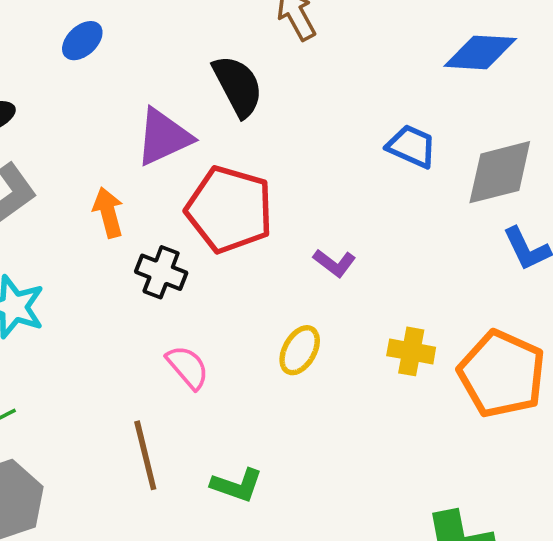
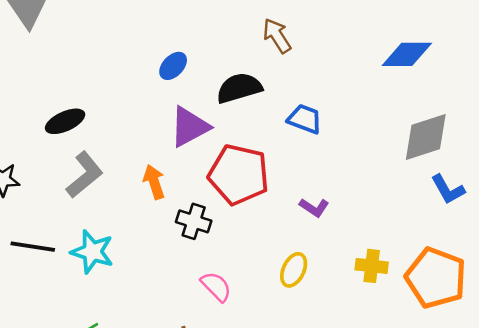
blue ellipse: (82, 41) -> (173, 66), moved
black semicircle: (238, 86) -> (239, 88), turned -75
blue trapezoid: (412, 146) -> (305, 119), moved

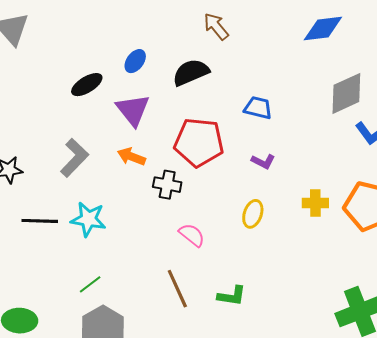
blue trapezoid: (305, 119) -> (258, 108), moved
black ellipse: (65, 121) -> (87, 85), moved
purple triangle: (190, 127) -> (133, 110), moved, turned -33
orange arrow: (154, 182) -> (131, 157), turned -44

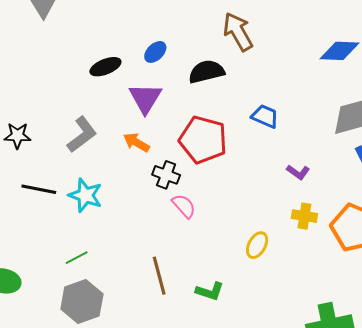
brown arrow: (216, 26) -> (238, 32), size x1.4
purple L-shape: (263, 161) -> (298, 172), moved
yellow ellipse: (253, 214) -> (257, 245), moved
pink semicircle: (192, 235) -> (184, 206), moved

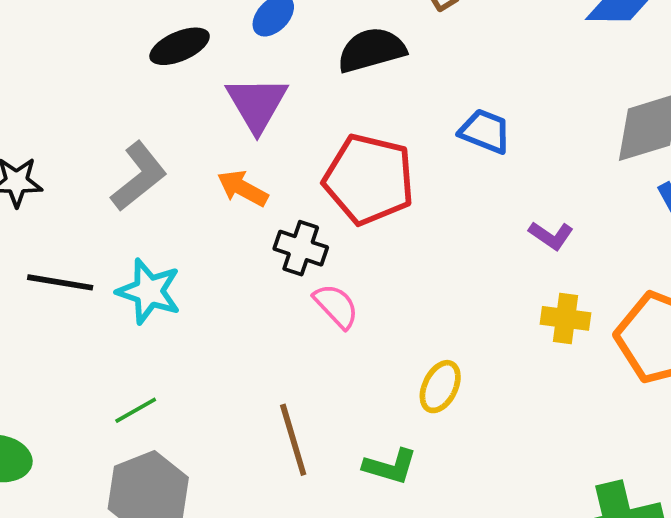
yellow ellipse: (257, 245) -> (440, 387), moved

